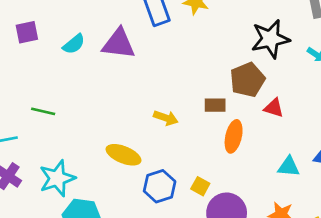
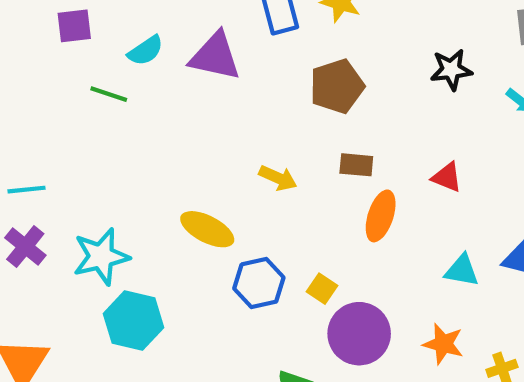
black star: (270, 39) -> (451, 70), size x0.7
brown pentagon: (247, 80) -> (337, 86), moved
green line: (43, 111) -> (109, 94), moved

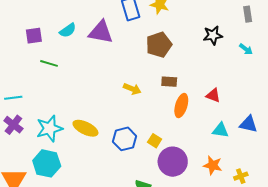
purple square: (74, 26) -> (34, 36), moved
green line: (109, 94) -> (49, 63), moved
red triangle: (447, 177) -> (213, 95), moved
yellow ellipse: (207, 229) -> (85, 128), moved
cyan hexagon: (134, 321) -> (47, 163), moved

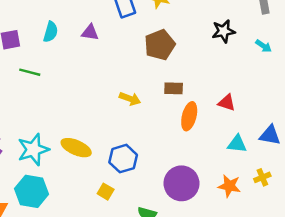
cyan semicircle: (68, 30) -> (51, 32), turned -36
purple triangle: (101, 32) -> (90, 32), size x0.6
yellow square: (155, 141) -> (106, 192), moved
yellow cross: (241, 176) -> (262, 177), moved

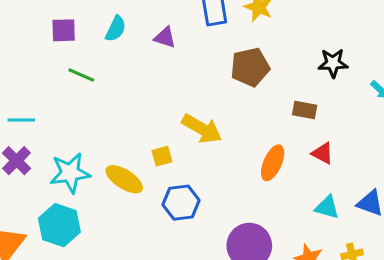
brown rectangle: (174, 88) -> (305, 110), moved
yellow arrow: (130, 99) -> (202, 129), size x1.5
yellow square: (106, 192) -> (162, 156), moved, turned 35

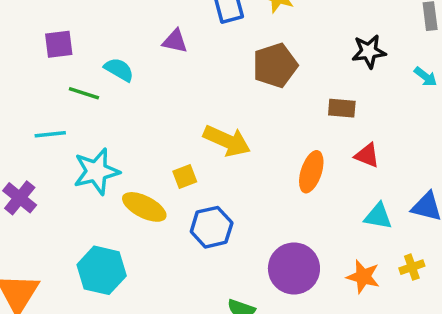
cyan semicircle: (116, 29) -> (119, 70), moved, turned -80
cyan line: (21, 120) -> (50, 134), moved
cyan star: (70, 173) -> (96, 171), moved
cyan hexagon: (59, 225) -> (102, 270), moved

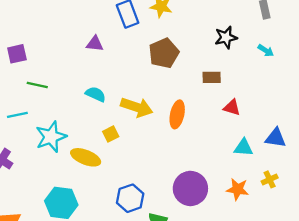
cyan semicircle: (119, 70) -> (96, 94), moved
orange ellipse: (311, 172) -> (177, 114), moved
blue hexagon: (212, 227) -> (130, 198), moved

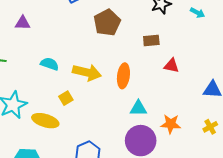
purple triangle: (95, 44) -> (23, 23), moved
cyan triangle: (243, 148) -> (138, 108), moved
orange star: (238, 189) -> (171, 124), moved

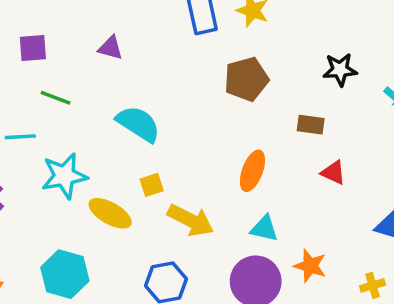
cyan semicircle: (50, 64) -> (138, 124), size x1.5
yellow arrow: (87, 72) -> (191, 220), moved

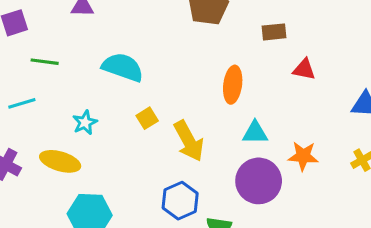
cyan star: (64, 176) -> (85, 122), moved, size x0.6
yellow ellipse: (110, 213) -> (60, 161), moved
yellow arrow: (191, 220) -> (189, 141), turned 48

